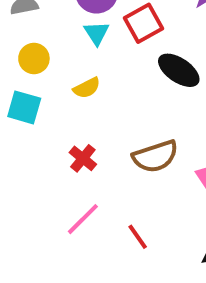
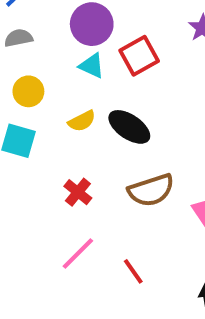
cyan triangle: (97, 33) -> (92, 66), turned -32
black ellipse: (179, 70) -> (129, 127), moved

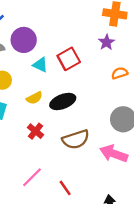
purple circle: (92, 24) -> (24, 40), moved
black ellipse: (129, 127) -> (63, 102), turned -55
red cross: (78, 192) -> (36, 131), moved

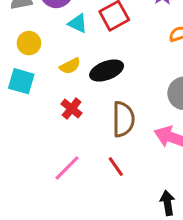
brown semicircle: (76, 139) -> (123, 119), turned -72
red line: (65, 188) -> (116, 166), moved

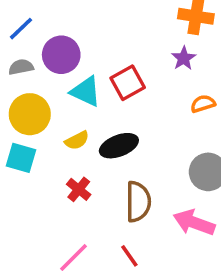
cyan triangle: (78, 23) -> (86, 91), size x1.4
yellow circle: (29, 43) -> (30, 114), size x1.5

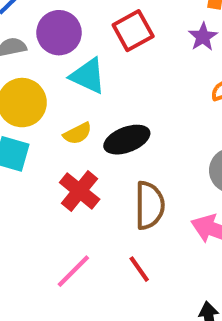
red square: (128, 83) -> (133, 31), moved
red cross: (79, 189) -> (80, 191), size x1.4

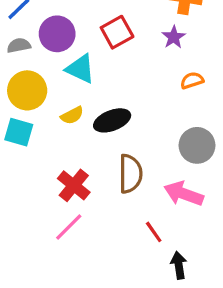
red cross: (80, 191) -> (74, 185), moved
red line: (139, 269) -> (154, 232), moved

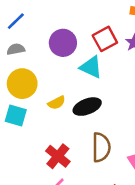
red square: (117, 32) -> (105, 39), moved
purple circle: (57, 34) -> (63, 43), moved
cyan triangle: (80, 69) -> (91, 67), moved

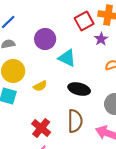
red square: (105, 39) -> (84, 21), moved
black ellipse: (87, 107) -> (79, 89), moved, turned 35

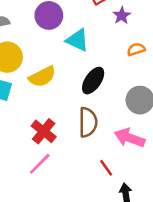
yellow semicircle: (40, 86) -> (42, 77), size x1.5
black ellipse: (79, 89) -> (93, 81), turned -70

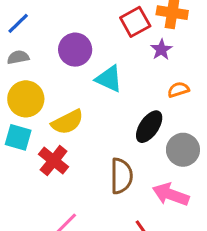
black ellipse: (93, 81) -> (149, 127), moved
red cross: (44, 131) -> (54, 161), moved

